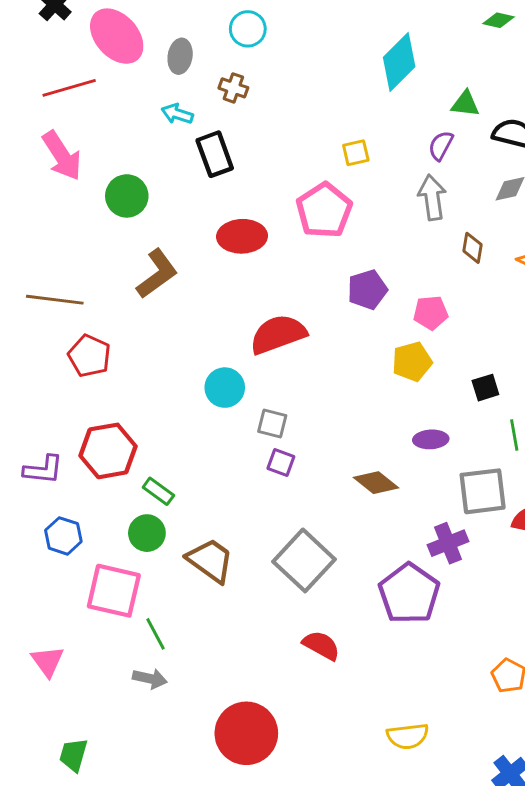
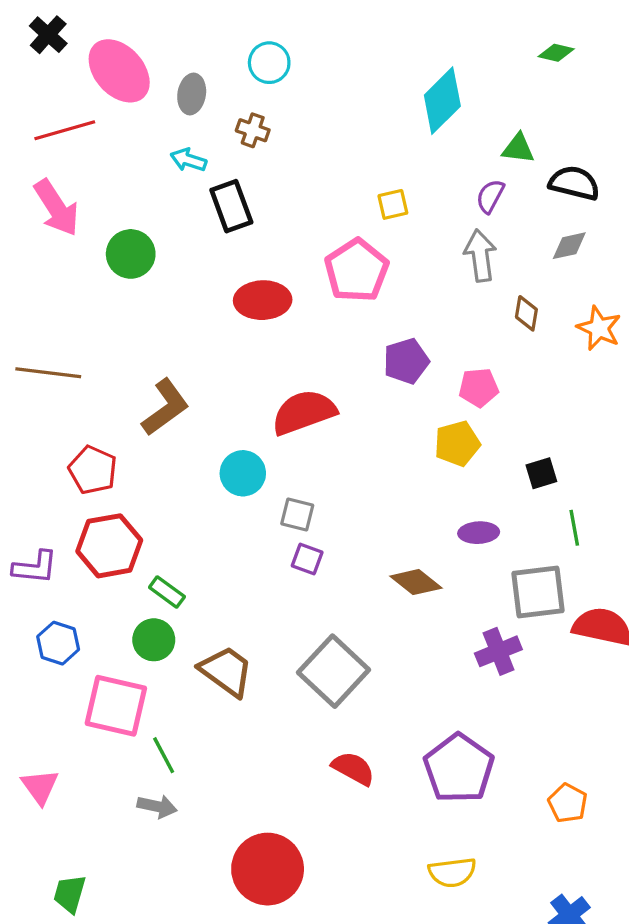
brown L-shape: (157, 274) -> (165, 407), moved
red pentagon: (89, 356) -> (93, 470), moved
purple pentagon: (409, 594) -> (459, 768), moved

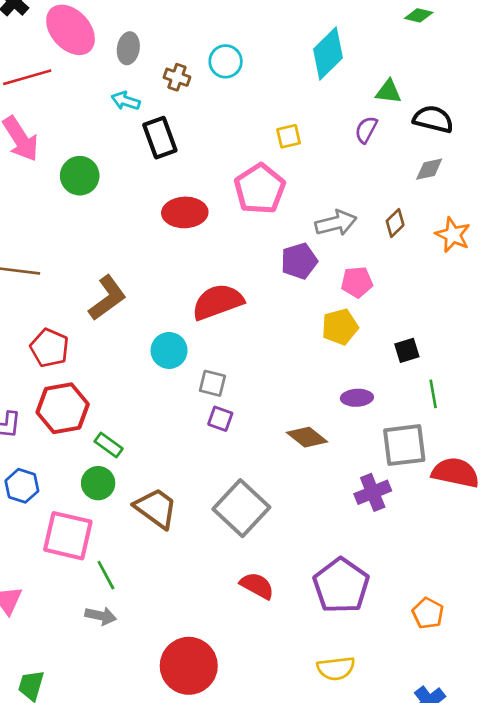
cyan circle: (269, 63) -> (226, 61), moved
gray arrow: (480, 256) -> (336, 223), moved, turned 84
brown diamond: (526, 313) -> (395, 223), turned 36

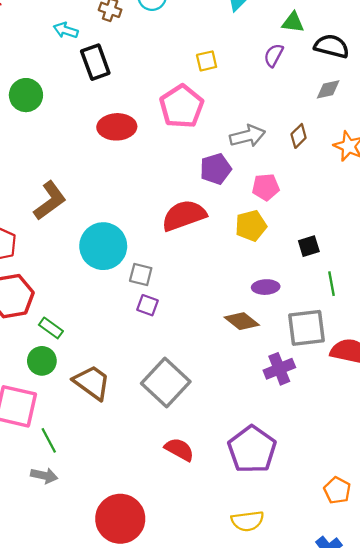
red semicircle: (218, 302) -> (184, 215), moved
cyan circle: (169, 350) -> (103, 246), size x1.5
brown diamond: (307, 437) -> (242, 321), moved
orange pentagon: (428, 613) -> (337, 490), moved

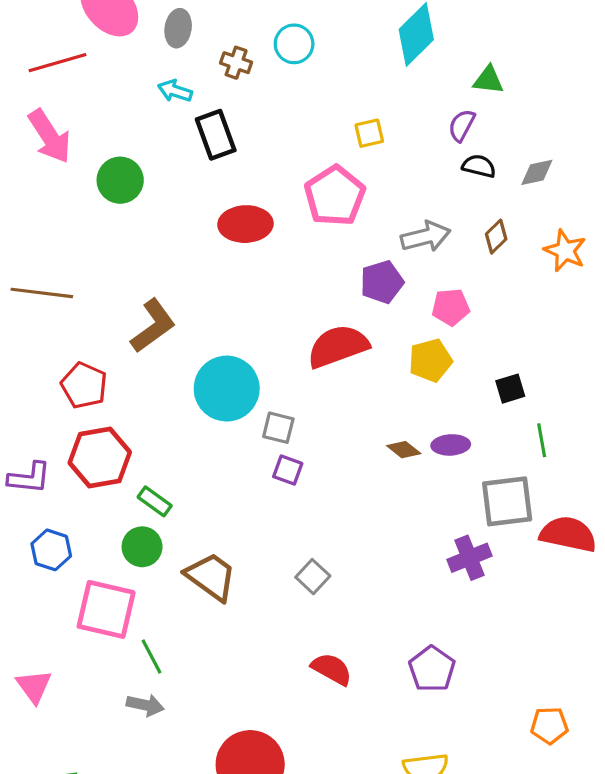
black semicircle: (332, 46) -> (479, 166), moved, size x0.7
brown diamond: (242, 321) -> (404, 450), moved, size x0.7
gray square: (166, 382) -> (313, 577), size x0.5
purple pentagon: (252, 449) -> (432, 669), size x0.7
orange pentagon: (337, 490) -> (549, 725), turned -30

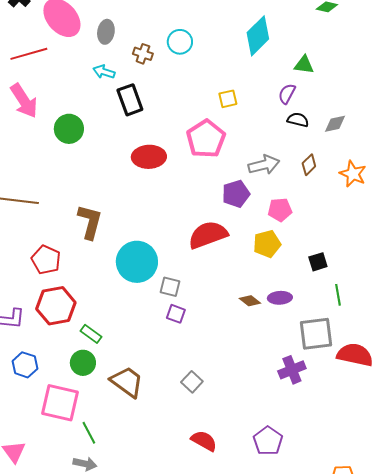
brown L-shape: (153, 326) -> (90, 222), turned -39

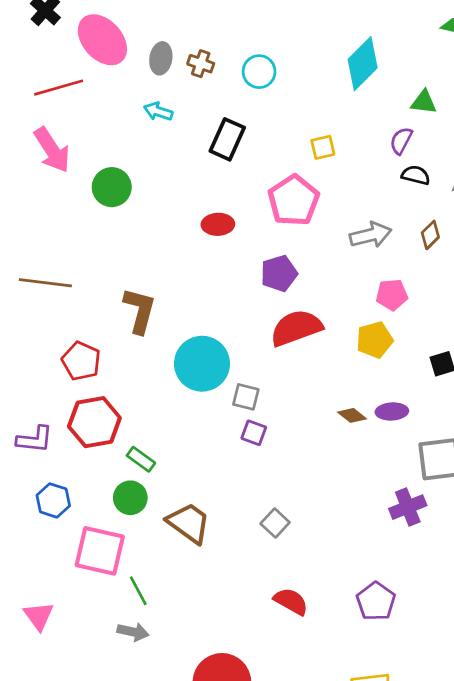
brown cross: (143, 54) -> (201, 64), moved
black rectangle: (130, 100) -> (227, 139), moved, turned 44
red ellipse: (149, 157) -> (218, 224), size x0.7
purple pentagon: (236, 194) -> (279, 273), moved

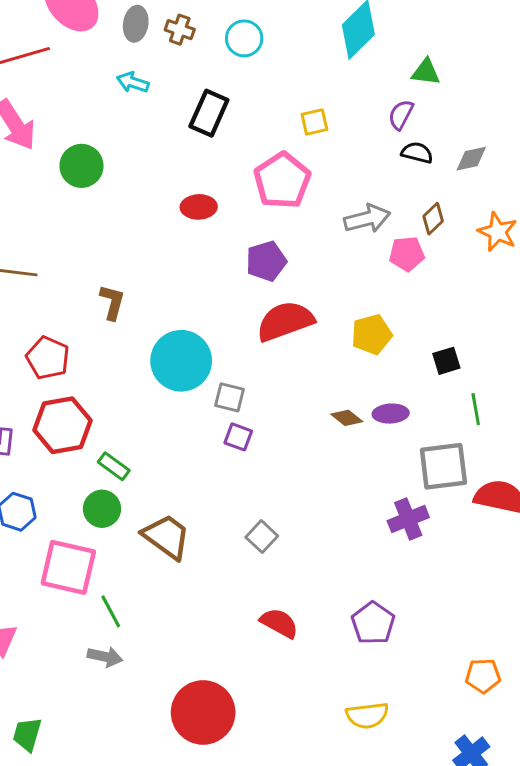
pink pentagon: (392, 295) -> (407, 254), moved
brown L-shape: (140, 311) -> (112, 302), size x0.7

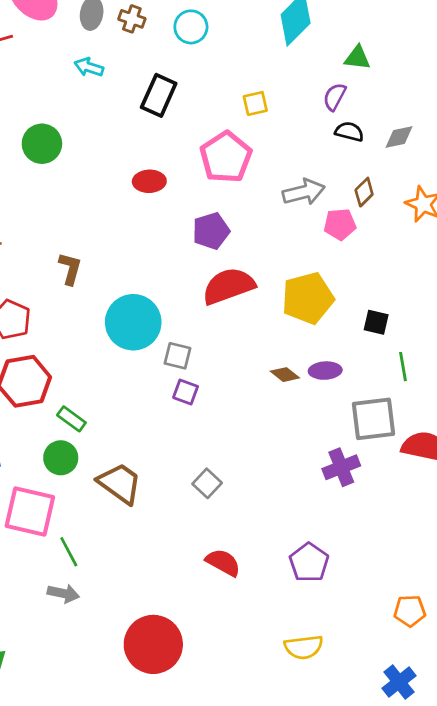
yellow pentagon: (372, 334) -> (308, 298), size x1.4
black square: (446, 361) -> (376, 322), turned 30

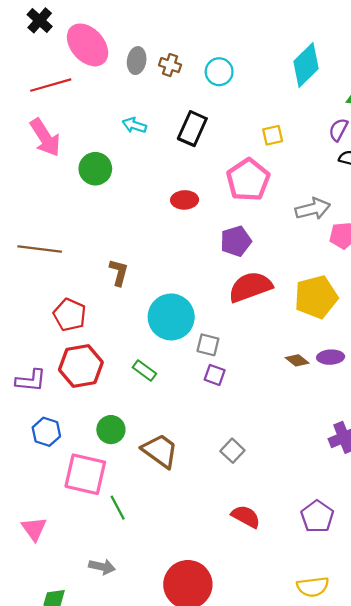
cyan arrow: (89, 67) -> (134, 125), moved
green rectangle: (71, 419) -> (144, 370), moved
gray arrow: (63, 593) -> (102, 567), moved

